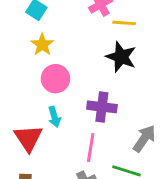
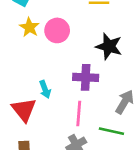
black star: (121, 57) -> (109, 46), moved
pink circle: (55, 79) -> (57, 30), moved

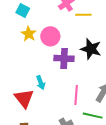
purple cross: (86, 77) -> (64, 58), moved
pink line: (79, 113) -> (76, 95), moved

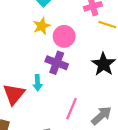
purple cross: (64, 58) -> (57, 63), moved

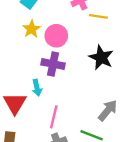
pink line: (71, 109) -> (54, 117), moved

